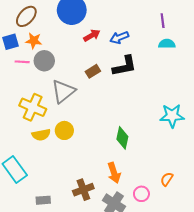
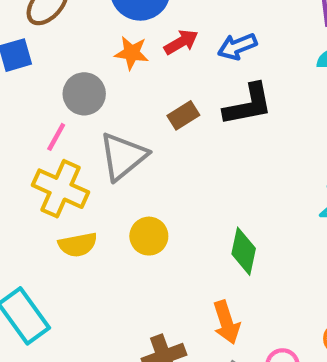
orange star: (34, 41) -> (132, 53), moved
pink line: (22, 62) -> (56, 137), moved, turned -64
yellow circle: (64, 130) -> (149, 236), moved

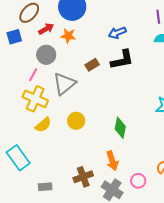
red arrow: (181, 42) -> (46, 29), moved
yellow semicircle: (78, 245) -> (43, 125), turned -30

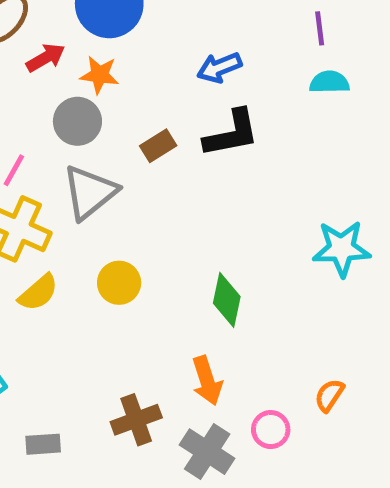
gray circle: (46, 55) -> (77, 121), moved

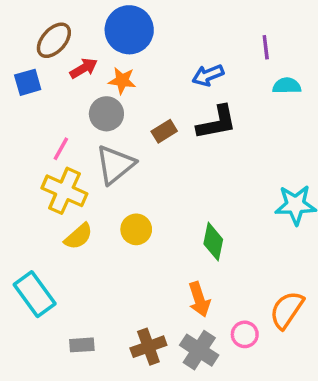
purple line: (320, 28) -> (266, 47), moved
orange semicircle: (329, 395) -> (287, 310), size x1.6
brown cross: (136, 420) -> (148, 347), moved

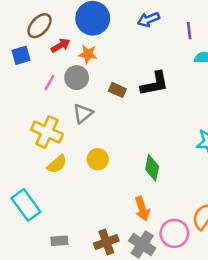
blue arrow: (208, 75) -> (148, 19), moved
brown rectangle: (164, 131) -> (117, 90), turned 56
pink line: (61, 149) -> (49, 83), moved
gray triangle: (115, 165) -> (83, 113), size x0.7
pink circle: (245, 334) -> (174, 233), size x1.5

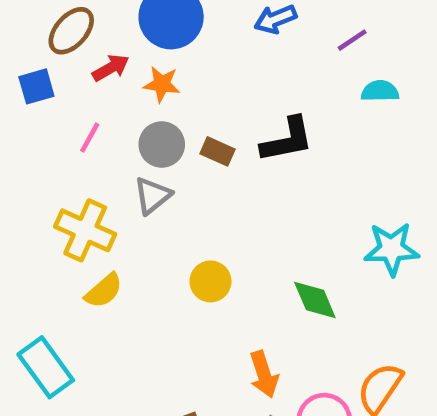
purple line: (189, 31) -> (352, 40), turned 63
gray circle: (77, 78) -> (162, 144), moved
yellow circle: (98, 159) -> (210, 281), moved
green diamond: (152, 168) -> (315, 300), moved, turned -35

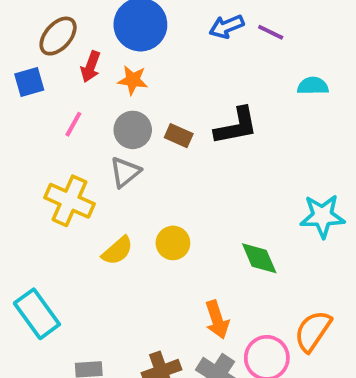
purple line: (352, 40) -> (271, 32), moved, turned 60
red arrow: (111, 68) -> (91, 67), turned 140
yellow semicircle: (104, 291) -> (117, 251), moved

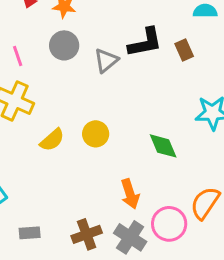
pink line: (73, 124) -> (18, 56), moved, turned -48
brown rectangle: (179, 136) -> (184, 50), moved, turned 42
gray triangle: (125, 172) -> (106, 60), moved

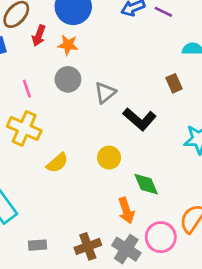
black L-shape: (145, 42) -> (140, 119), moved, turned 52
yellow circle: (96, 134) -> (109, 158), moved
green diamond: (163, 146) -> (146, 184), moved

